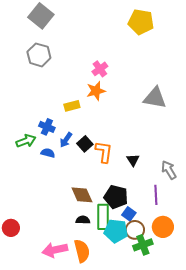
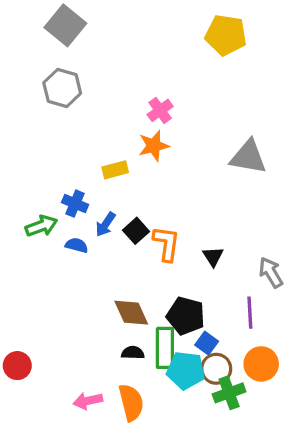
pink arrow: (55, 250) -> (88, 401), size x0.7

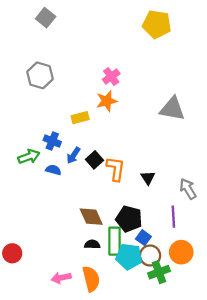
gray square: (65, 25) -> (46, 18), size x0.7
gray hexagon: (62, 88) -> (40, 75), moved

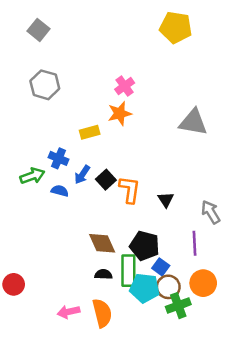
gray square: (46, 18) -> (39, 30), moved

